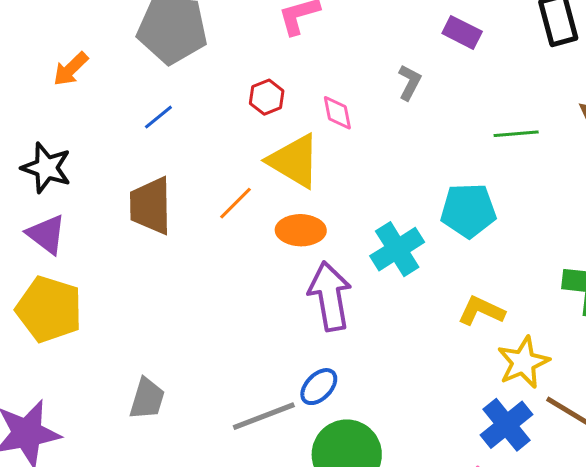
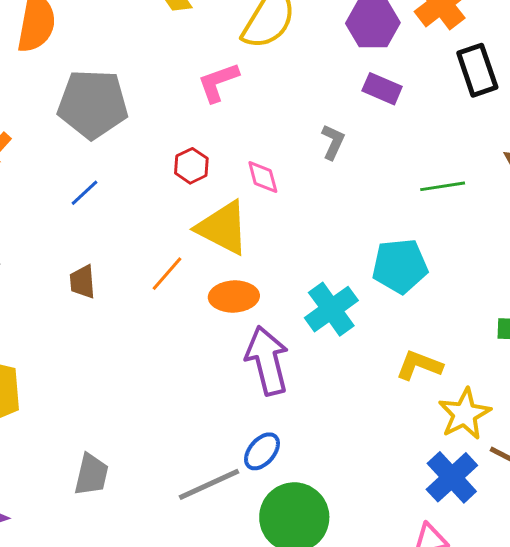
brown trapezoid: (151, 206) -> (82, 282), size x0.6

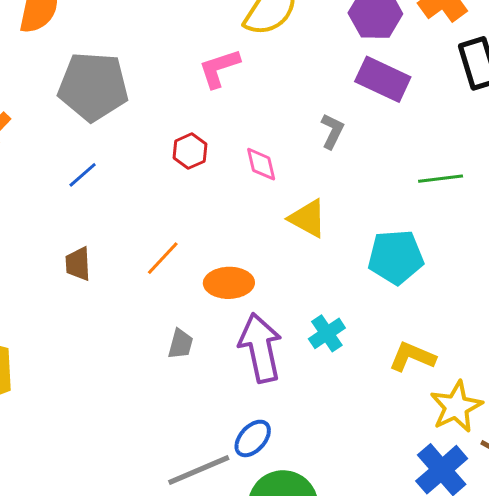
purple rectangle: (382, 89) -> (383, 79), size x1.4
yellow triangle: (223, 228) -> (308, 218), moved, size x0.7
cyan cross: (331, 309) -> (327, 333), moved, size x0.7
gray trapezoid: (91, 475) -> (181, 344), moved, size x0.7

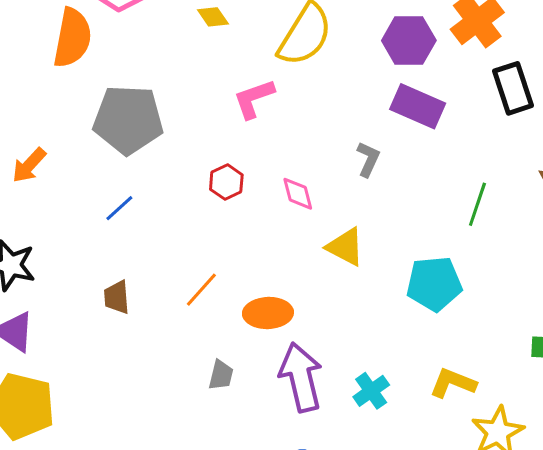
green line: (441, 179) -> (477, 204), turned -63
cyan cross: (327, 333) -> (371, 391), moved

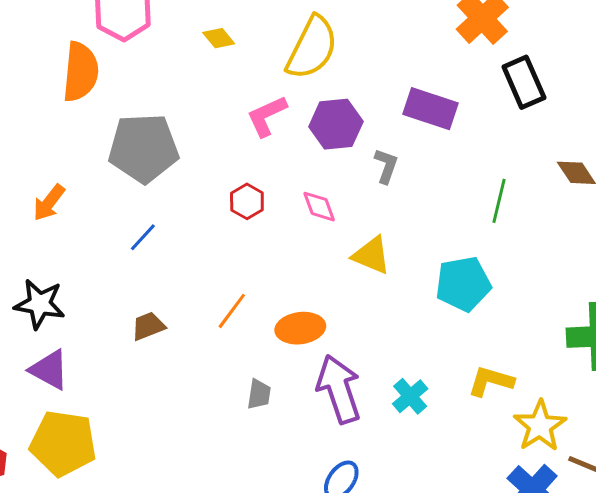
purple hexagon: (409, 41) -> (336, 124), moved
brown trapezoid: (117, 297) -> (148, 326), turned 78

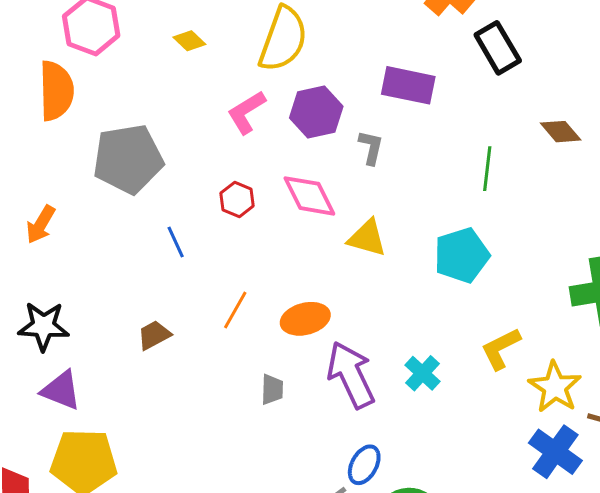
pink diamond: (319, 207) -> (309, 196), size x1.5
blue line: (143, 237) -> (176, 242), moved, turned -60
yellow L-shape: (491, 381) -> (501, 349), turned -36

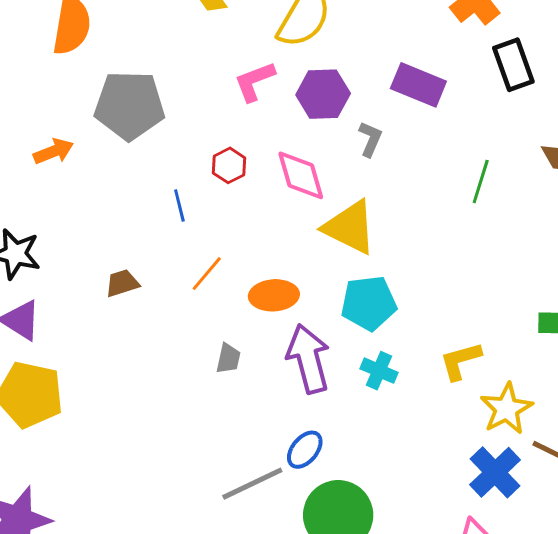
orange arrow: (41, 224) -> (53, 151), moved, turned -153
yellow triangle: (367, 238) -> (350, 227), size x1.4
blue line: (176, 242) -> (179, 205), moved
cyan pentagon: (462, 255) -> (369, 303), moved
cyan cross: (422, 373) -> (379, 371), turned -30

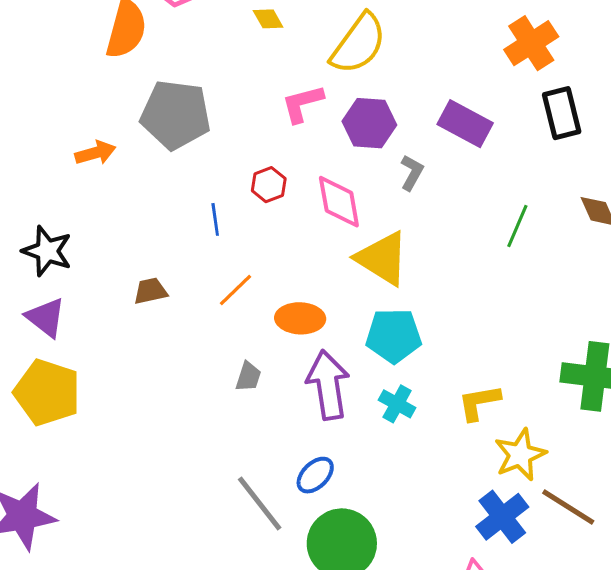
gray line: (252, 484) -> (260, 503), turned 72

